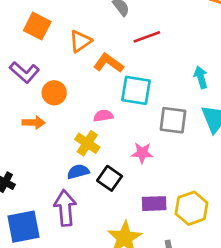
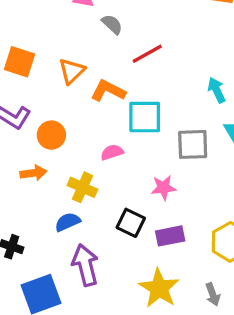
yellow cross: (87, 143) -> (82, 187), moved
blue semicircle: (78, 172) -> (68, 222), moved
purple rectangle: (154, 204) -> (170, 236), moved

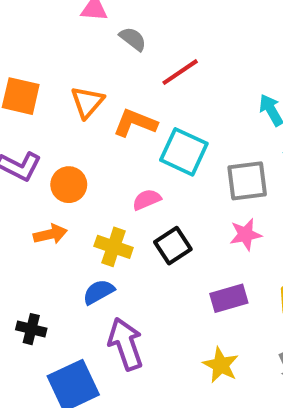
cyan square: (145, 117) -> (184, 152), turned 30
pink star: (163, 188) -> (246, 235), moved
black square: (131, 223) -> (173, 246), moved, turned 36
yellow star: (159, 288) -> (221, 365), size x0.7

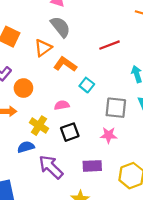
gray semicircle: (133, 39) -> (60, 27), moved, size x1.5
red line: (180, 72) -> (110, 45), moved
cyan square: (184, 152) -> (87, 85), size x0.6
purple arrow: (126, 344) -> (51, 167), moved, turned -40

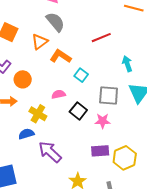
black square: (70, 132) -> (78, 111), moved, turned -30
purple rectangle: (92, 166) -> (100, 151), moved

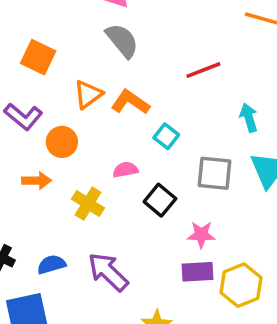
orange triangle: (40, 42) -> (88, 94), moved
pink star: (103, 121) -> (201, 235), moved
blue semicircle: (26, 134) -> (51, 264), moved

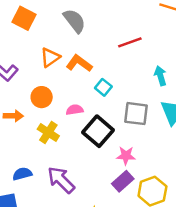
orange square: (38, 57) -> (24, 18), moved
orange circle: (62, 142) -> (42, 97), moved
black square: (160, 200) -> (98, 131), size x1.4
purple rectangle: (198, 272) -> (123, 181), turned -40

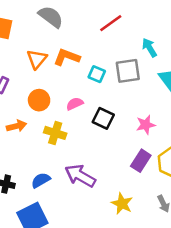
gray square: (136, 114) -> (128, 71), moved
black square: (98, 131) -> (103, 118), size x0.7
pink star: (126, 156) -> (146, 125), moved

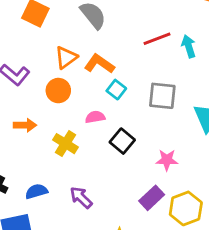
cyan arrow: (149, 48) -> (189, 46), moved
cyan square: (97, 74) -> (116, 90), moved
orange circle: (39, 100) -> (58, 91), moved
purple arrow: (80, 176) -> (81, 197), size x0.7

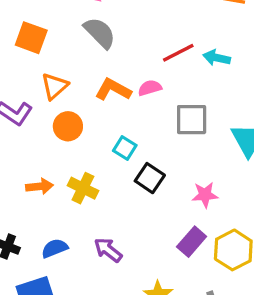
cyan arrow: (189, 46) -> (217, 58), turned -55
orange triangle: (66, 57) -> (55, 86), moved
cyan square: (116, 90) -> (125, 148), moved
pink semicircle: (95, 117) -> (150, 88), moved
orange arrow: (25, 125) -> (40, 186), moved

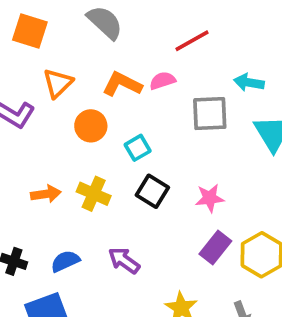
cyan arrow: (217, 58) -> (249, 82), moved
orange circle: (68, 126) -> (91, 126), moved
cyan square: (125, 148) -> (138, 148), turned 30
black square: (150, 178) -> (152, 191), moved
pink star: (205, 195) -> (210, 198), moved

